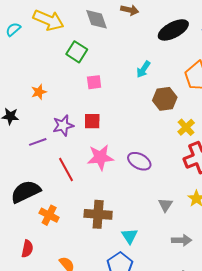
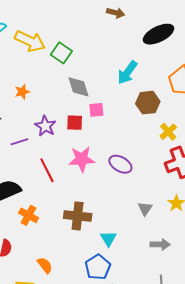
gray diamond: (97, 19) -> (79, 87), moved
yellow arrow: (48, 20) -> (30, 41), moved
cyan arrow: (143, 69) -> (127, 72), size x1.4
pink square: (94, 82) -> (96, 110), moved
purple star: (63, 125) -> (45, 126), turned -30

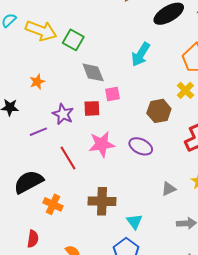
brown hexagon: (148, 103) -> (159, 111), moved
yellow cross: (168, 132) -> (185, 90), moved
gray triangle: (145, 209) -> (169, 189), turned 35

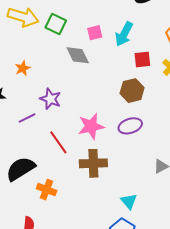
pink square: (113, 94) -> (95, 33), moved
red square: (92, 108) -> (142, 60), moved
brown hexagon: (159, 111) -> (132, 91), moved
purple ellipse: (141, 146) -> (130, 126), turned -40
brown cross: (102, 201) -> (93, 163), moved

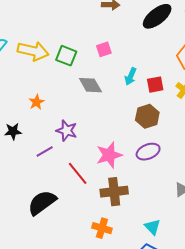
pink square: (95, 33) -> (104, 49), moved
cyan arrow: (124, 34) -> (131, 76), moved, size x0.7
orange cross: (47, 190) -> (102, 228), moved

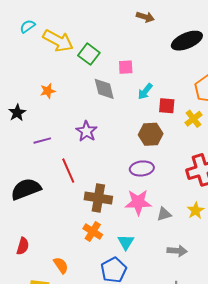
pink square: (104, 49) -> (126, 67), moved
black star: (13, 131) -> (17, 113), turned 30
purple star: (67, 131) -> (87, 131), moved
pink star: (109, 155) -> (138, 202), moved
orange cross: (102, 228) -> (93, 232), moved

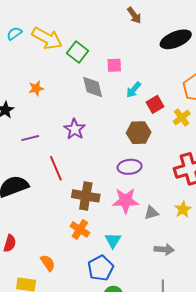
brown arrow: (145, 17) -> (134, 15), turned 36
cyan semicircle: (28, 26) -> (14, 33), moved
red square: (167, 106) -> (155, 104), turned -36

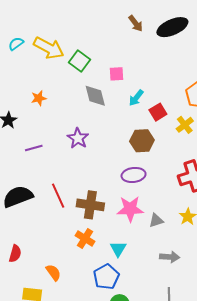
black ellipse: (176, 39) -> (172, 27), moved
red line: (56, 168) -> (58, 196), moved

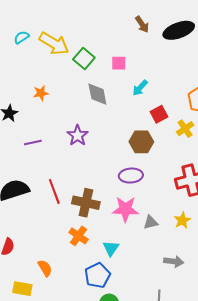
pink square: (116, 74) -> (119, 63), moved
cyan arrow: (136, 98) -> (140, 88), moved
gray arrow: (170, 257) -> (174, 261), moved

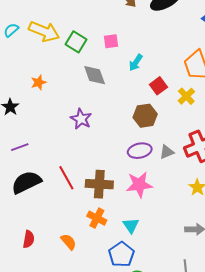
purple line: (33, 142) -> (20, 147), moved
gray triangle: (151, 222) -> (167, 152), moved
orange semicircle: (45, 268) -> (69, 242), moved

